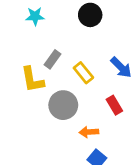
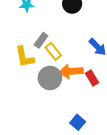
yellow rectangle: (83, 73) -> (53, 51), moved
orange arrow: (89, 132) -> (71, 71), moved, size x1.5

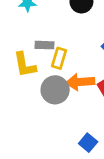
gray rectangle: (41, 40) -> (45, 45), turned 56
yellow rectangle: (53, 51) -> (59, 58), turned 56

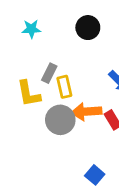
gray rectangle: (45, 45) -> (49, 73), turned -66
yellow rectangle: (59, 58) -> (64, 87), turned -30

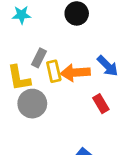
orange arrow: (86, 112) -> (75, 73), moved
gray circle: (60, 120) -> (32, 104), moved

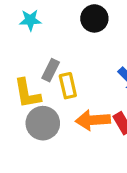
orange arrow: (75, 73) -> (93, 120), moved

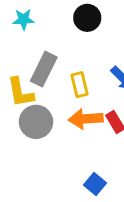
gray rectangle: (51, 70) -> (44, 69), size x1.5
yellow rectangle: (68, 86) -> (79, 85), moved

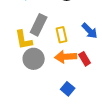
blue square: (95, 184) -> (68, 89), moved

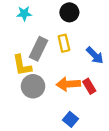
yellow rectangle: (62, 35) -> (64, 43), moved

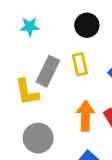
orange arrow: (68, 84) -> (85, 116), turned 95
gray circle: (33, 86) -> (38, 138), moved

